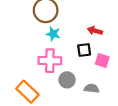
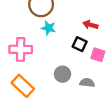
black square: (84, 50) -> (80, 44), turned 32
pink cross: (50, 61) -> (21, 49), moved

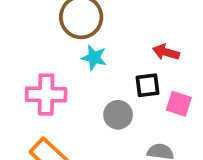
black square: (80, 44) -> (148, 85), turned -32
gray circle: (62, 74) -> (118, 115), moved

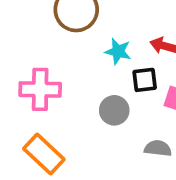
cyan star: (94, 58) -> (118, 51), moved

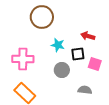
cyan star: (118, 51) -> (58, 45), moved

